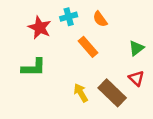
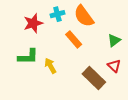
orange semicircle: (100, 19) -> (84, 16), size x1.6
red star: (40, 28) -> (33, 23), turned 30
yellow arrow: (81, 93) -> (50, 66), moved

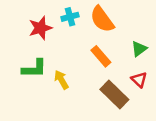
orange rectangle: (74, 39) -> (101, 56), moved

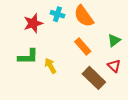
cyan cross: (70, 17) -> (57, 14), turned 32

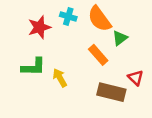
green triangle: (114, 40) -> (120, 38), moved
brown rectangle: (94, 78) -> (111, 92), turned -30

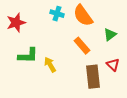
red star: (39, 27) -> (16, 23), moved
green triangle: (120, 38) -> (110, 35), moved
brown rectangle: (111, 92) -> (93, 77), turned 70

